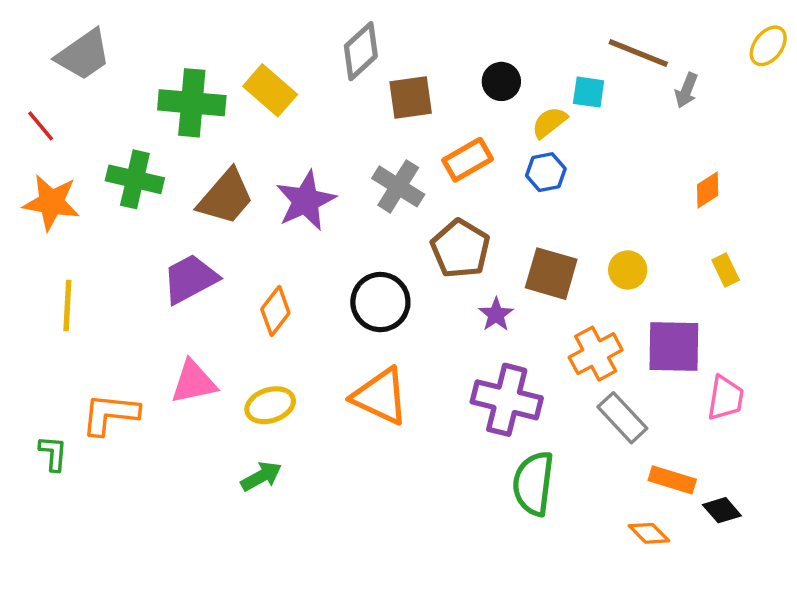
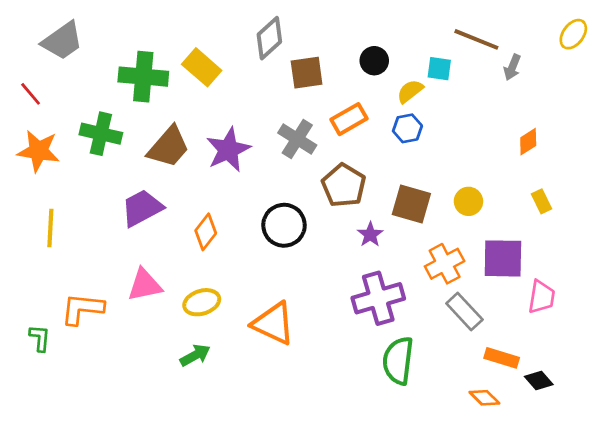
orange triangle: (380, 396) -> (273, 323), moved
purple cross: (507, 400) -> (378, 298), turned -30

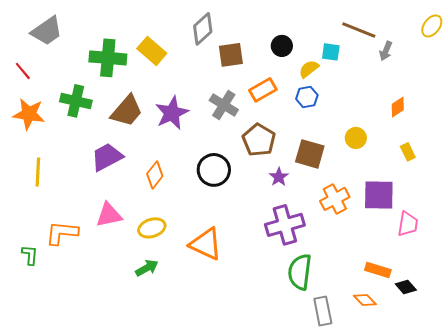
yellow circle: (468, 201) -> (356, 138), moved
gray rectangle: (464, 312) -> (323, 311), moved, turned 32

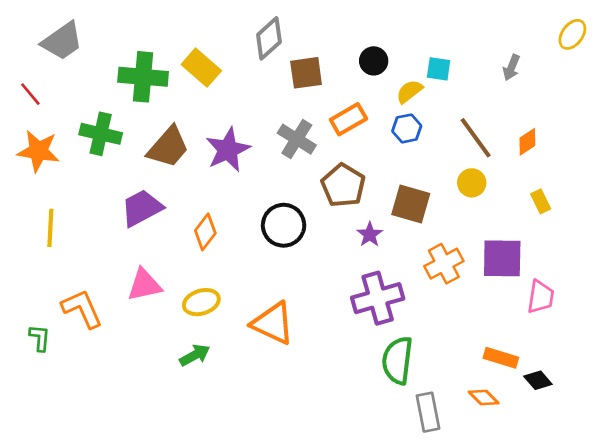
brown line: (359, 30) -> (476, 138), moved, turned 32
orange L-shape: (62, 233) -> (82, 309), turned 60

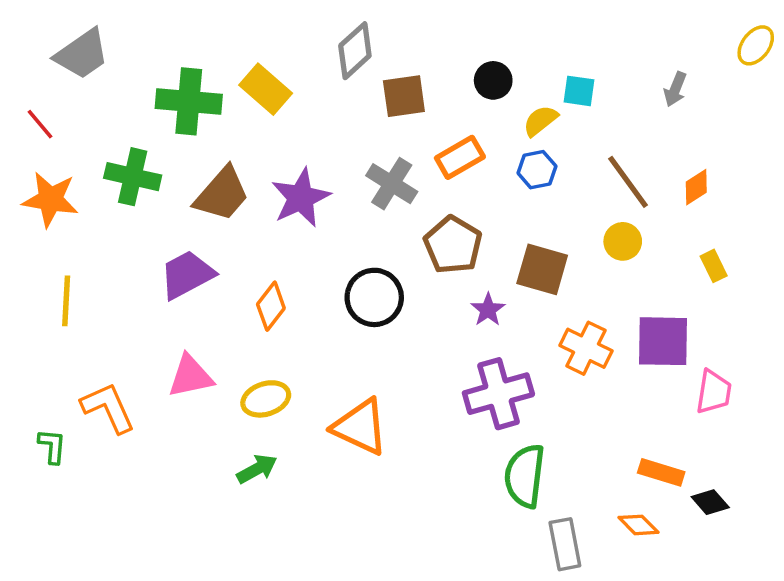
orange cross: (444, 264) -> (586, 348), turned -36

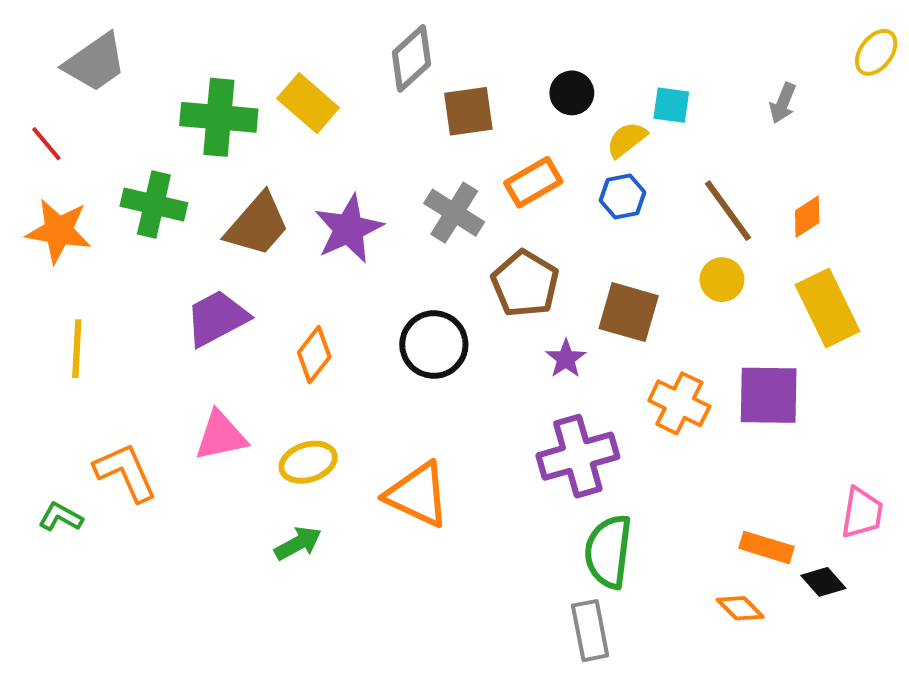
yellow rectangle: (714, 266) -> (827, 308), size x2.0
pink trapezoid: (714, 392) -> (862, 513), moved
green L-shape: (52, 446) -> (61, 517), turned -66
gray rectangle: (565, 544) -> (590, 631), moved

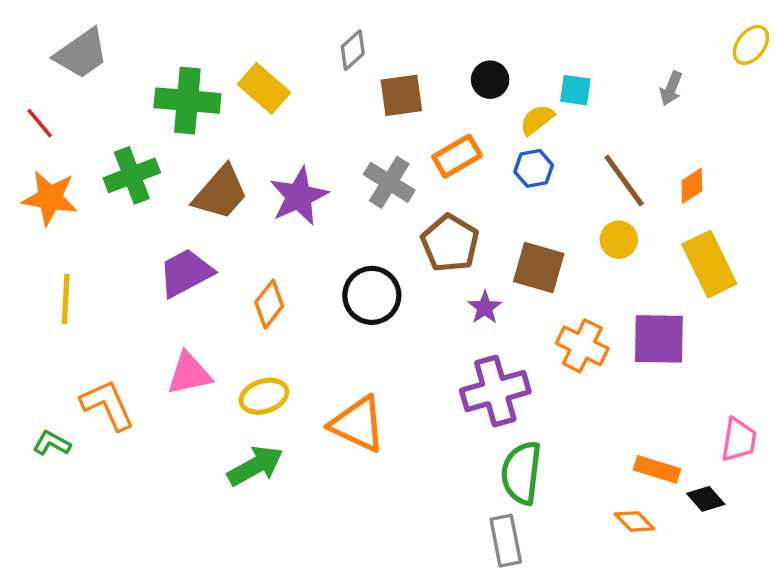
gray diamond: (412, 58) -> (353, 50), size x0.7
green cross: (154, 205) -> (132, 175), turned -34
green arrow: (298, 543) -> (255, 466), size x1.4

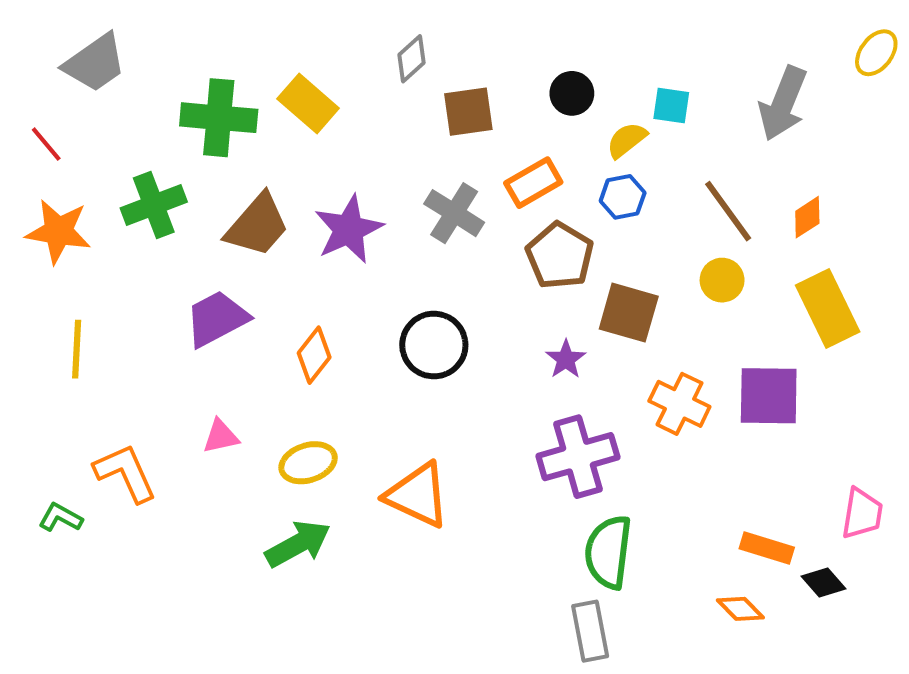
gray arrow: (671, 88) -> (783, 104), size x1.8
brown pentagon: (450, 243) -> (560, 256), moved
pink triangle: (189, 374) -> (221, 436), size x0.7

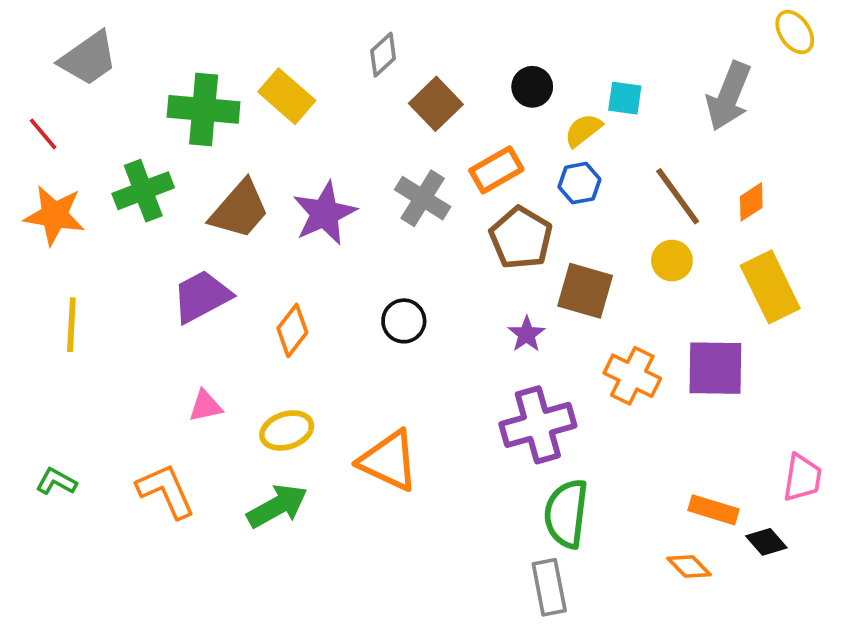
yellow ellipse: (876, 53) -> (795, 32), moved, turned -72
brown square: (468, 112) -> (436, 104), turned -36
black circle: (434, 345) -> (404, 321), size x0.7
orange L-shape: (125, 473) -> (166, 491), moved

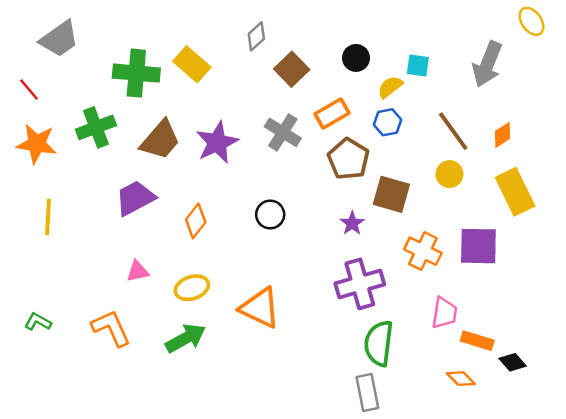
pink trapezoid: (802, 478) -> (444, 313), moved

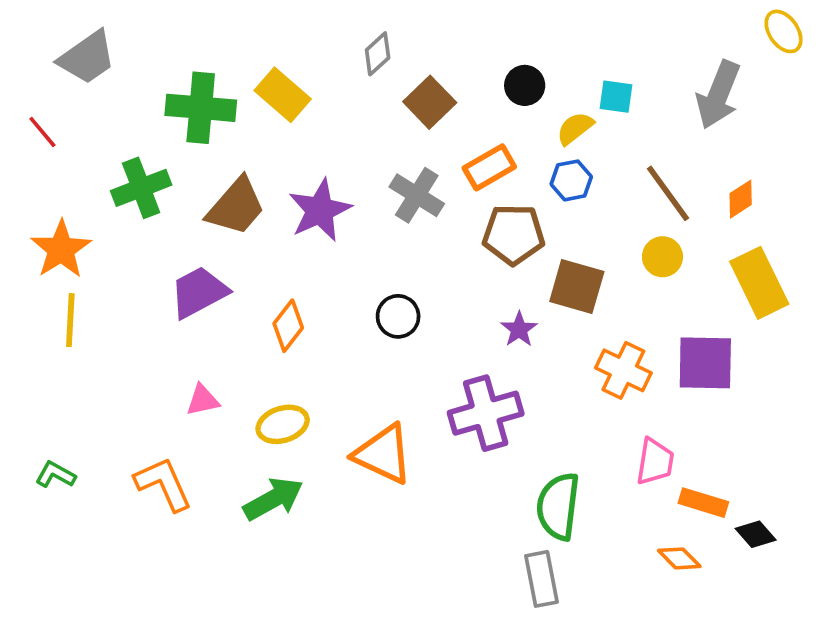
orange star: (37, 144) -> (61, 249), moved, turned 30
brown pentagon: (348, 159) -> (514, 234), turned -30
purple cross: (360, 284) -> (486, 413), moved

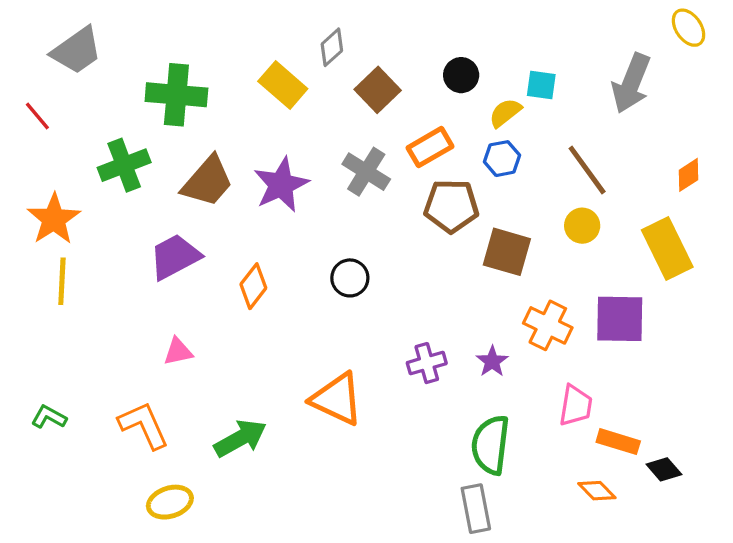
yellow rectangle: (283, 95) -> (283, 85), moved
orange diamond: (741, 199) -> (688, 175), moved
purple star: (519, 329) -> (492, 361), moved
purple cross: (486, 413) -> (427, 363), size x0.6
yellow ellipse: (283, 424) -> (170, 502), moved

